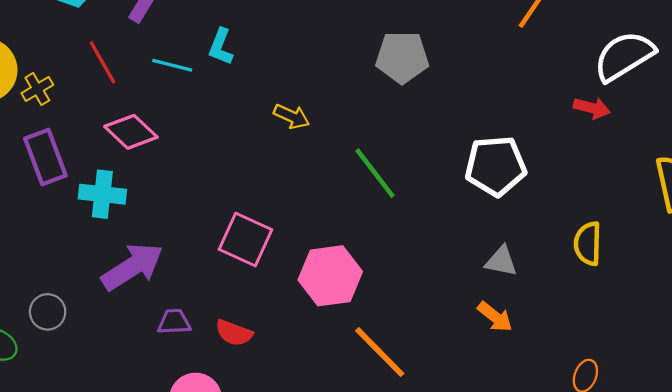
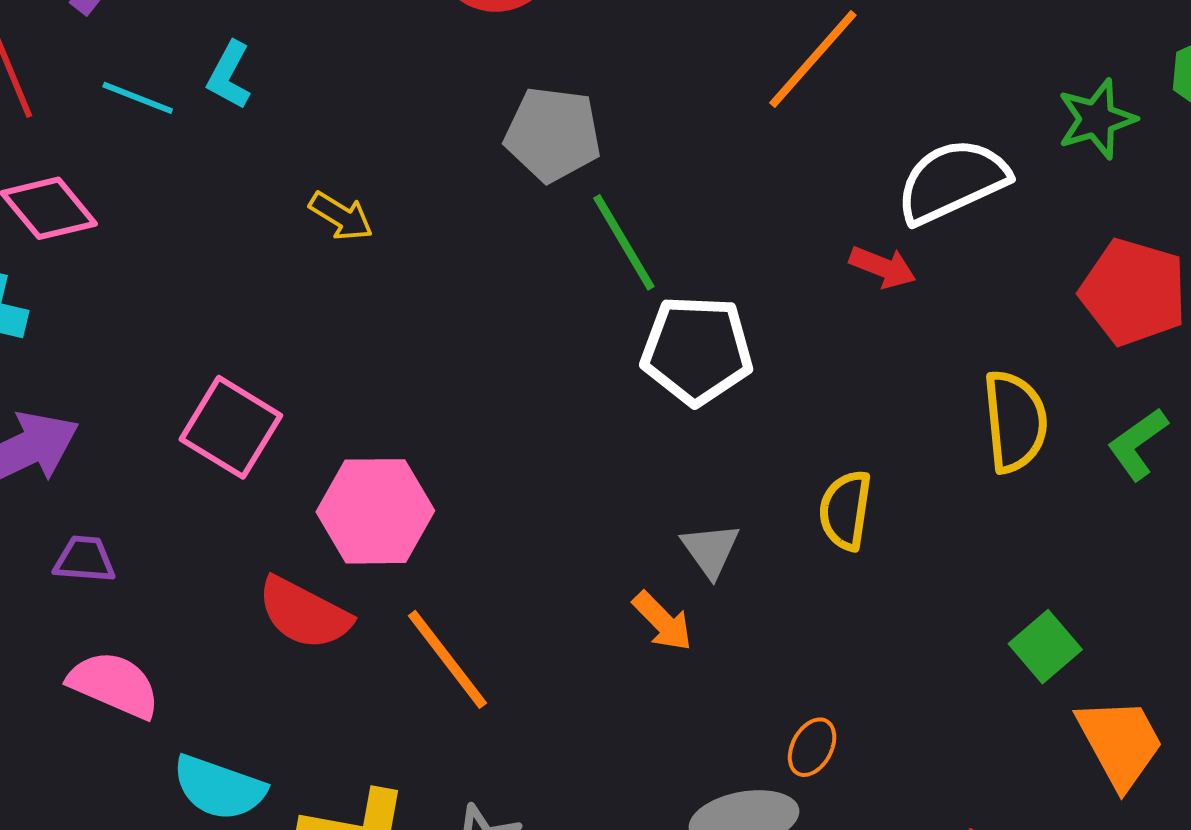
green line: (375, 173) -> (624, 242), moved
gray triangle: (501, 261) -> (710, 550), moved, turned 36
red semicircle: (234, 333) -> (304, 613), moved, size x1.4

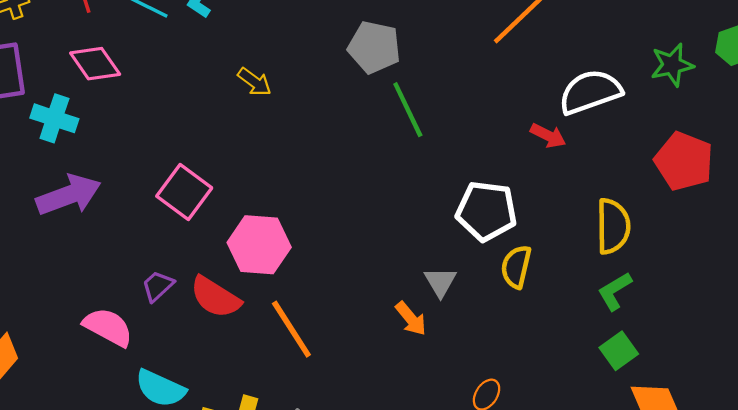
white pentagon: (697, 350) -> (486, 211), moved
green L-shape: (1138, 444) -> (615, 291), moved
purple trapezoid: (85, 559) -> (158, 286), moved, turned -52

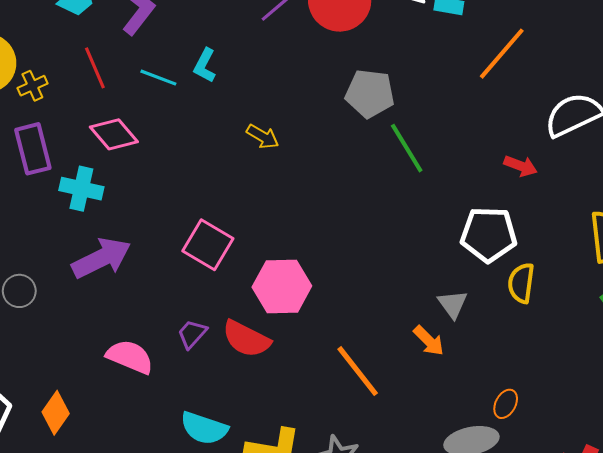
red arrow: (548, 136) -> (521, 166), moved
pink semicircle: (108, 327) -> (130, 357), moved
orange line: (291, 329) -> (358, 371), moved

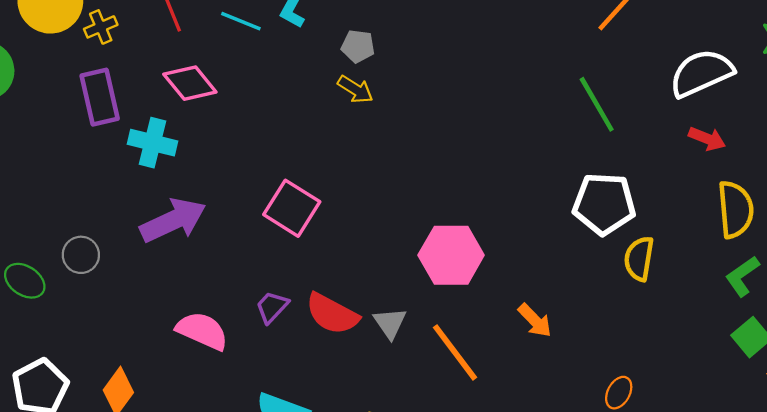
gray pentagon: (370, 93) -> (358, 46), moved, size x0.6
green line: (407, 148) -> (597, 104), moved
red arrow: (521, 166) -> (707, 139), moved
pink hexagon: (282, 287) -> (451, 255), moved
gray triangle: (453, 304) -> (390, 323), moved

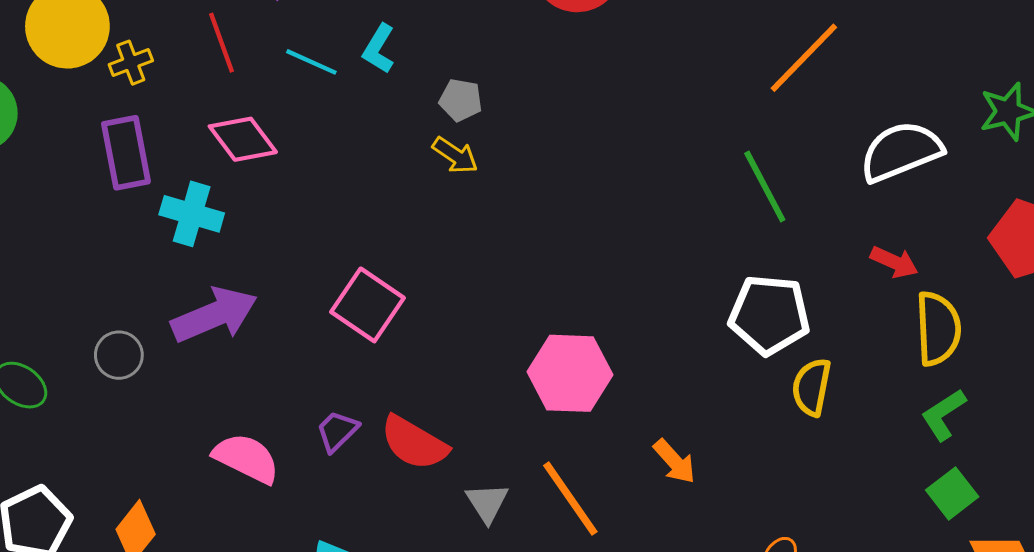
red arrow: (707, 139) -> (894, 262), moved
gray circle: (81, 255) -> (119, 355), moved
gray triangle: (390, 323) -> (487, 503), moved

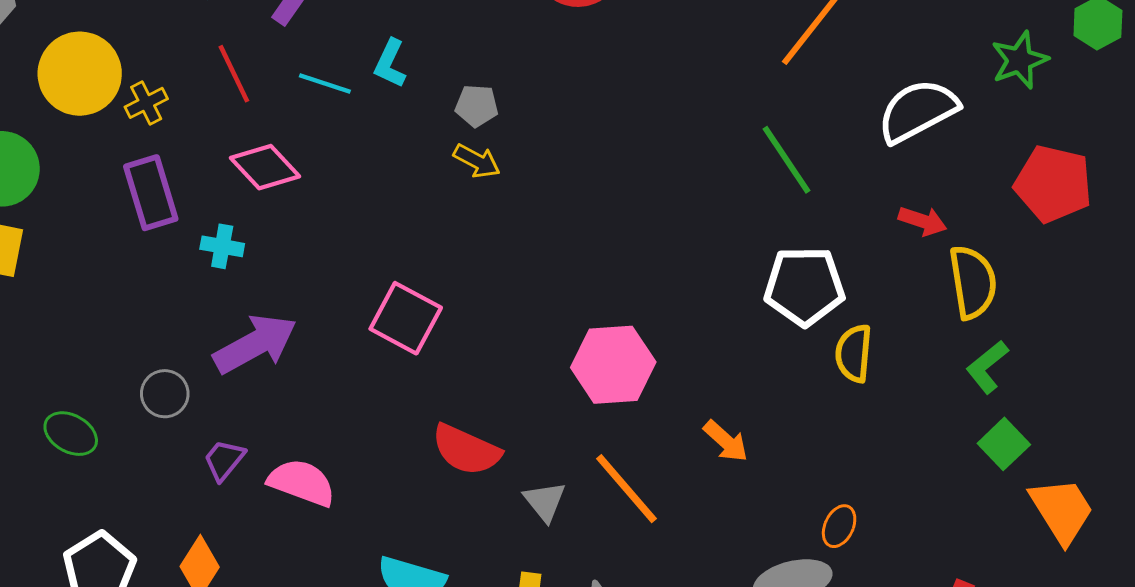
cyan cross: (192, 214) -> (222, 246), size x0.7
purple trapezoid: (337, 431) -> (224, 460), moved

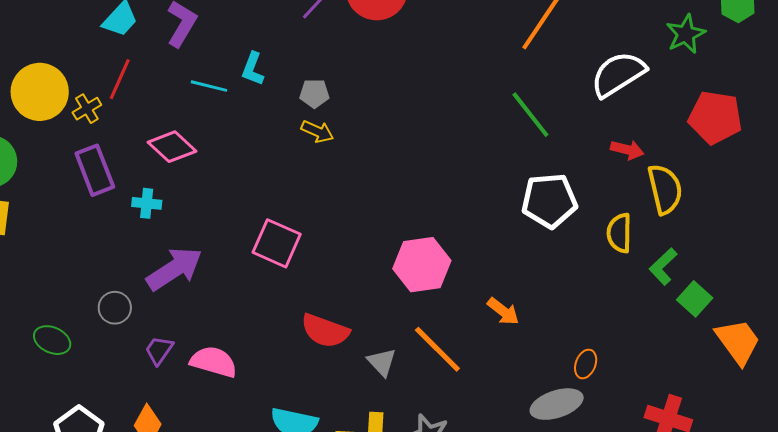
red line: (234, 74) -> (120, 79), moved, turned 54
yellow semicircle: (854, 353) -> (619, 233), moved
green L-shape: (987, 367) -> (663, 266), moved

